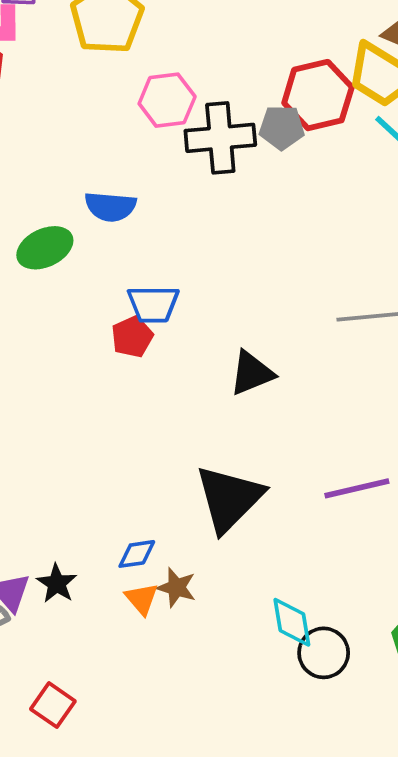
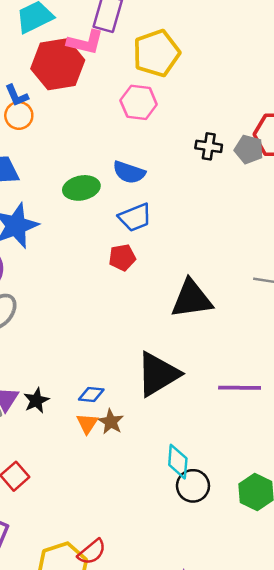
pink hexagon: (167, 100) -> (139, 102), moved
black cross: (220, 138) -> (209, 146), size x0.6
blue trapezoid: (153, 304) -> (135, 217), moved, turned -36
black triangle: (252, 373) -> (192, 299), size x1.4

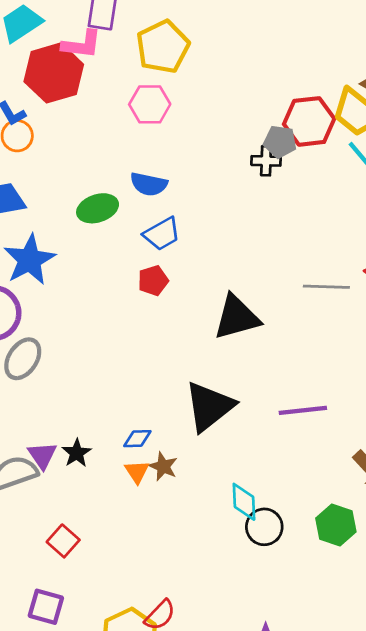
black cross: (209, 146) -> (266, 161), moved

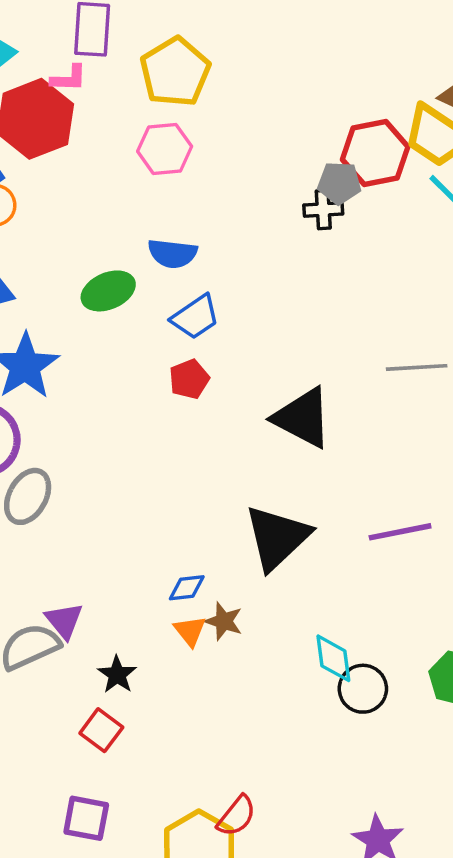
pink L-shape: (82, 44) -> (69, 78), size x0.7
black triangle: (237, 317) -> (303, 418), turned 48
black star: (77, 453) -> (117, 675), moved

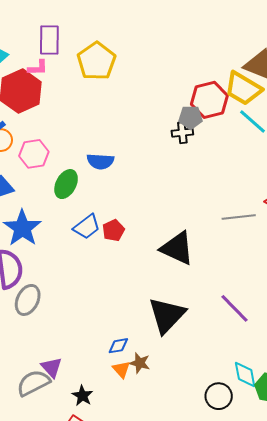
pink hexagon: (165, 149) -> (34, 154), moved
green ellipse: (108, 291) -> (66, 184), turned -36
blue trapezoid: (195, 317) -> (87, 227), moved
purple line: (400, 532) -> (234, 308), turned 60
cyan diamond: (333, 658) -> (245, 375), moved

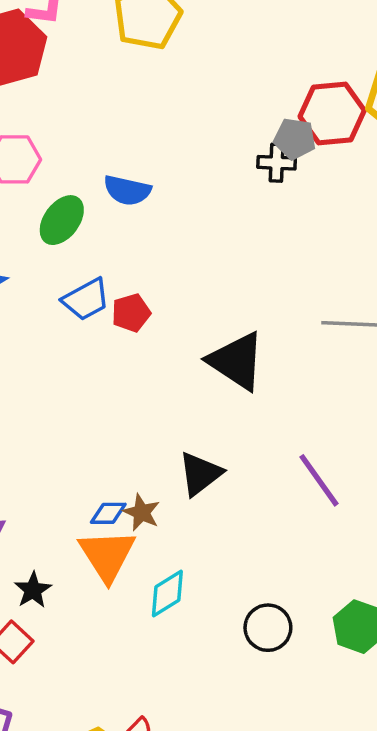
black triangle: (167, 315) -> (200, 474), size x0.7
brown star: (140, 363) -> (142, 512), moved
orange triangle: (121, 369) -> (107, 555), size x1.8
cyan diamond: (245, 375) -> (167, 594), moved, turned 60

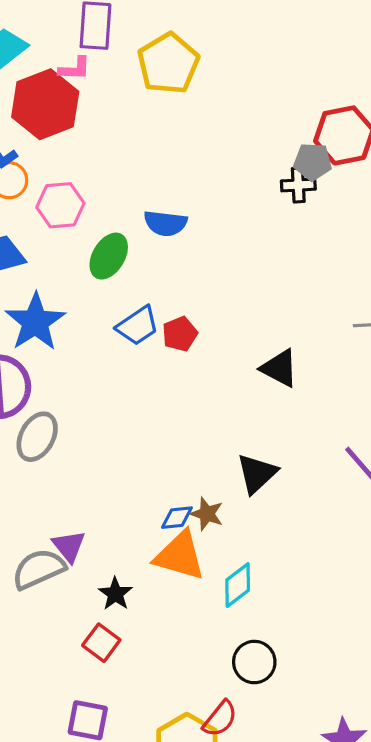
black triangle: (236, 361) -> (279, 368), size x0.7
orange triangle: (107, 555) -> (180, 556), turned -36
black circle: (268, 628) -> (254, 662), moved

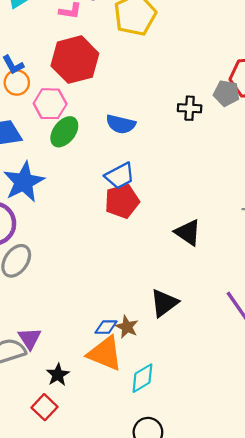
red hexagon: (45, 104) -> (75, 60), moved
black cross: (298, 185) -> (190, 108), moved
green ellipse: (109, 256) -> (64, 132), moved
blue trapezoid: (138, 326) -> (120, 176), moved
red pentagon: (180, 334) -> (122, 201), size x1.4

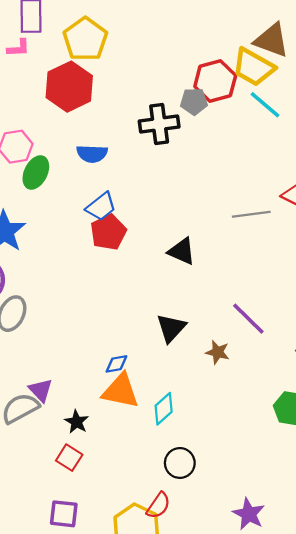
red hexagon: (75, 60) -> (69, 87), moved
black cross: (190, 108) -> (159, 124), size x1.6
brown star: (127, 327) -> (218, 352), moved

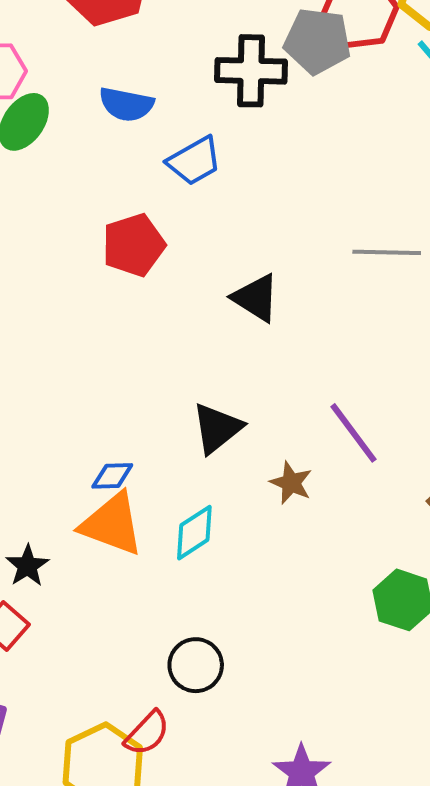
gray pentagon: (194, 101) -> (317, 41), size x1.4
blue trapezoid: (101, 207) -> (194, 161), moved
cyan diamond: (164, 409) -> (194, 533), moved

